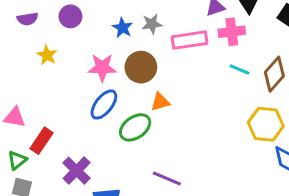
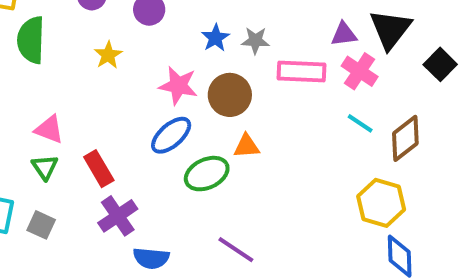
pink cross: (232, 32) -> (360, 71), turned 30
red rectangle: (41, 141) -> (99, 169), moved, turned -75
green triangle: (17, 160) -> (45, 167), moved, turned -36

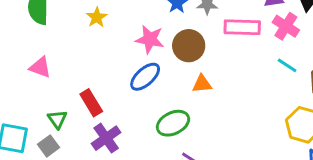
pink triangle: (49, 129) -> (40, 67), moved
green triangle: (45, 167) -> (57, 119), moved
green ellipse: (207, 174) -> (173, 123), moved
gray square: (41, 225) -> (49, 146), turned 30

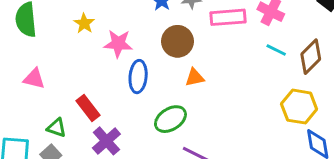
pink star: (150, 39) -> (118, 44), moved
blue ellipse: (145, 77) -> (138, 77), turned -36
green triangle: (57, 119) -> (57, 128), turned -30

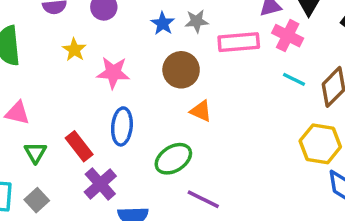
blue ellipse: (138, 77) -> (122, 126), moved
orange triangle: (195, 77) -> (201, 111), turned 36
green triangle: (57, 128) -> (35, 153), moved, turned 42

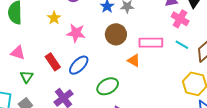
pink rectangle: (239, 42) -> (151, 43), moved
orange triangle: (201, 111) -> (134, 60), moved
blue ellipse: (122, 126) -> (79, 65), turned 35
red rectangle: (79, 146) -> (53, 62), moved

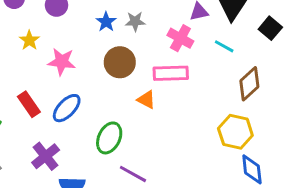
pink cross: (180, 19) -> (180, 38), moved
cyan line: (182, 45) -> (224, 46), moved
green ellipse: (108, 86) -> (109, 138), turned -35

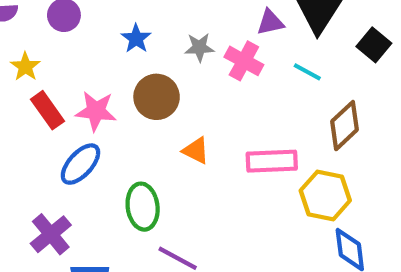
gray star: (135, 21) -> (199, 47), moved
pink star: (62, 62) -> (96, 111), moved
pink rectangle: (171, 73) -> (272, 161), moved
red rectangle: (29, 104) -> (48, 110), moved
green ellipse: (109, 138) -> (143, 207), turned -32

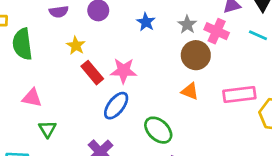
gray star: (199, 47) -> (187, 25), turned -30
brown circle: (157, 97) -> (196, 55), moved
green ellipse: (143, 207) -> (158, 130), turned -36

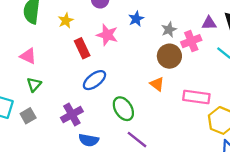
pink cross: (217, 31) -> (191, 41), turned 30
yellow star: (76, 45) -> (66, 20), moved
pink star: (124, 71) -> (107, 35), moved

